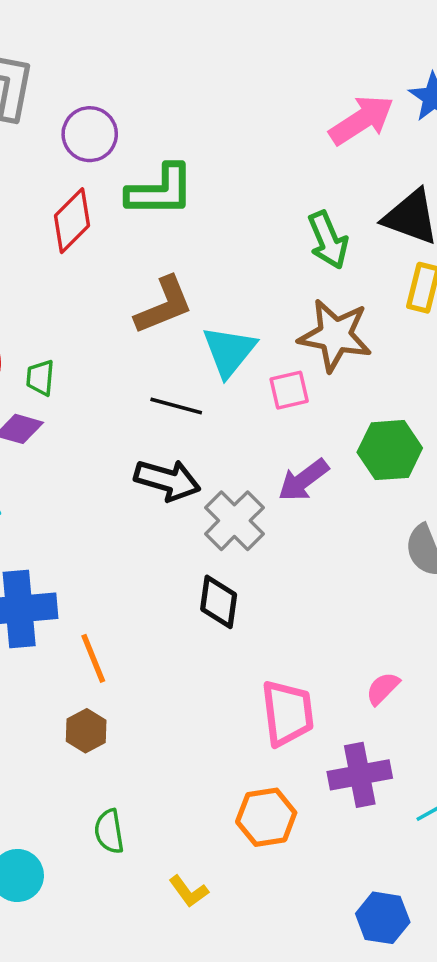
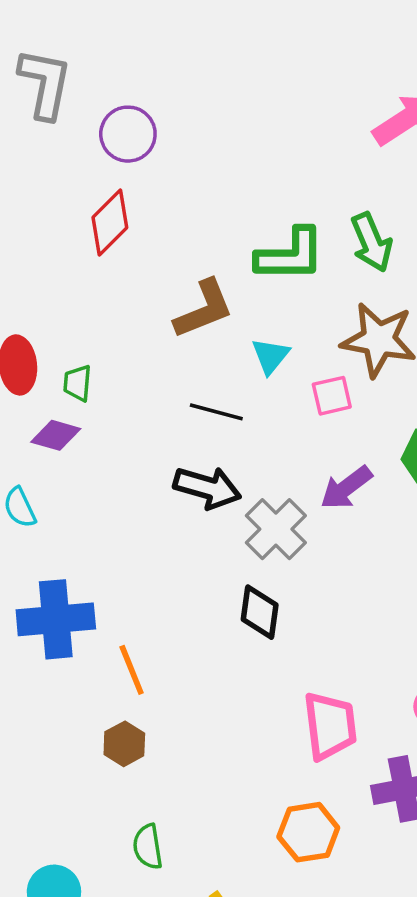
green L-shape: (160, 191) -> (290, 255), moved
cyan triangle: (229, 351) -> (270, 356), size x0.7

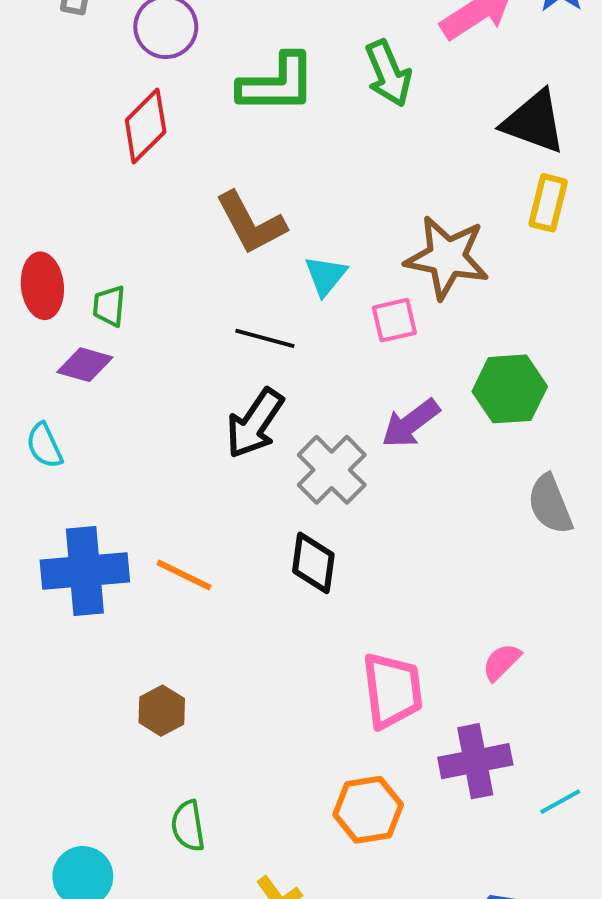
green arrow: (371, 242) -> (388, 73), moved
green L-shape: (290, 255) -> (277, 83), moved
brown L-shape: (204, 309) -> (251, 223), turned 84
black arrow: (207, 488) -> (255, 423), turned 108
orange line: (132, 670) -> (184, 575), moved, turned -42

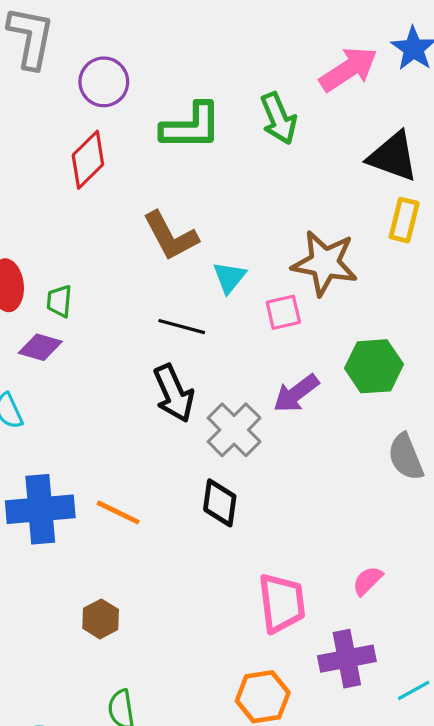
black arrow: (255, 423) -> (174, 393), turned -58

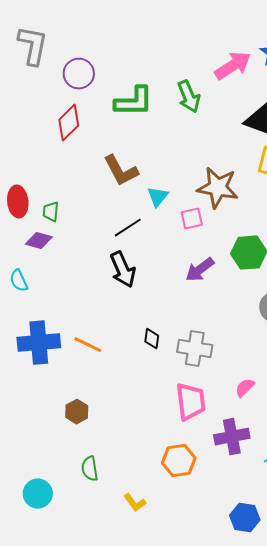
black line: (182, 327) -> (128, 228), turned -48
gray cross: (234, 430) -> (195, 349), moved, turned -36
black diamond: (220, 503) -> (152, 339), size x0.7

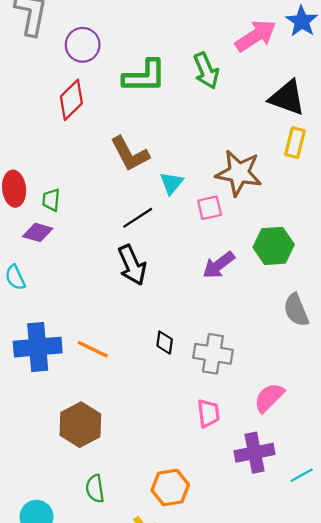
pink semicircle: (245, 388) -> (269, 398), size x1.4
pink trapezoid: (191, 402) -> (208, 413), size x0.7
brown hexagon: (77, 412) -> (80, 425), size x1.6
orange hexagon: (179, 461) -> (170, 488), moved

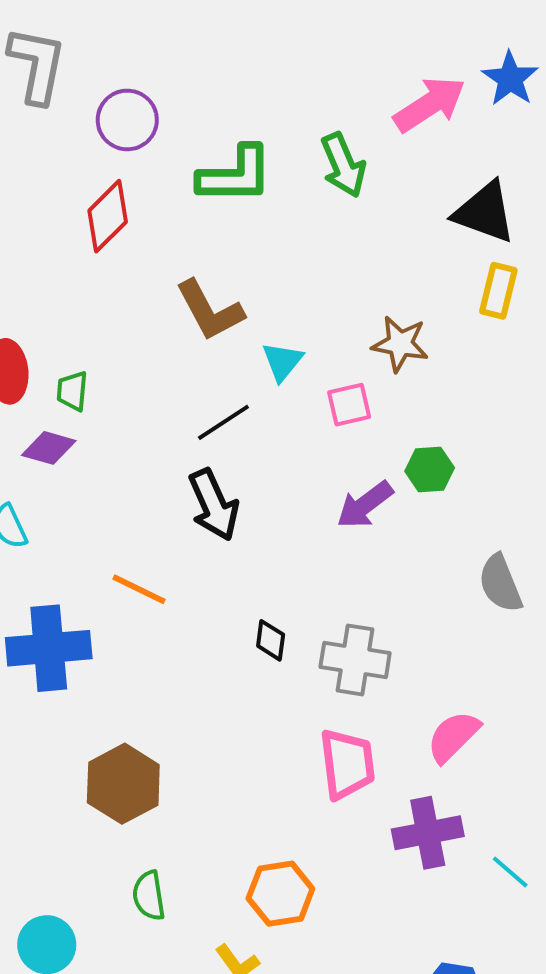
brown star: (239, 173) -> (400, 344), size x0.7
green hexagon: (274, 246) -> (430, 470), moved, size x0.7
orange line: (93, 349) -> (139, 589), moved
pink trapezoid: (208, 413) -> (347, 764), size x1.4
cyan line: (302, 475) -> (510, 872), turned 70

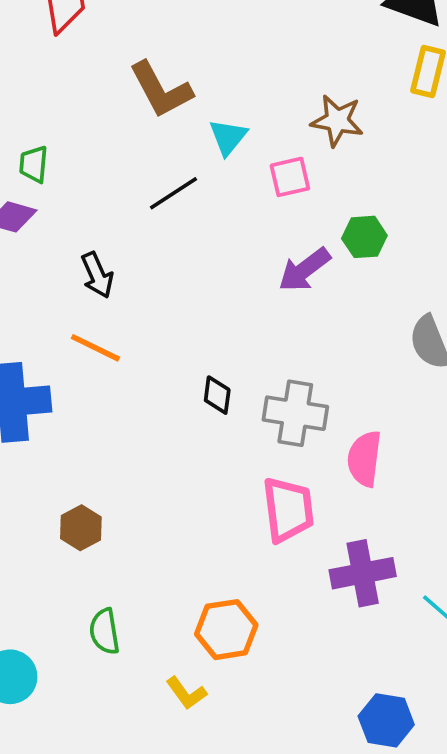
black arrow: (214, 505) -> (97, 275), moved, size x0.7
pink semicircle: (453, 737) -> (364, 459), moved, turned -38
brown hexagon: (123, 784) -> (81, 528), size x0.6

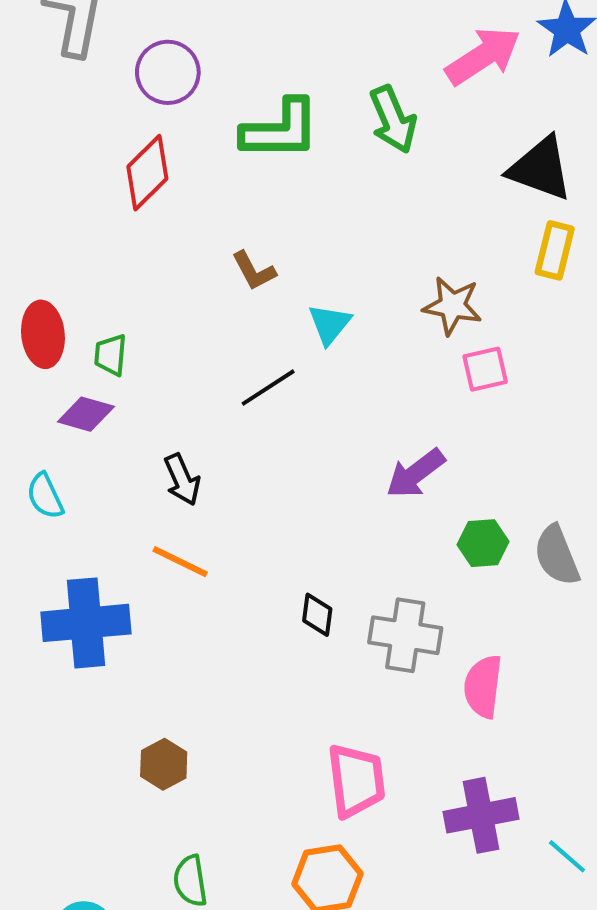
brown L-shape: (161, 90) -> (254, 271), size x0.6
pink square: (290, 177) -> (485, 369), moved
green hexagon: (364, 237) -> (483, 543), moved
pink trapezoid: (288, 510) -> (356, 781), moved

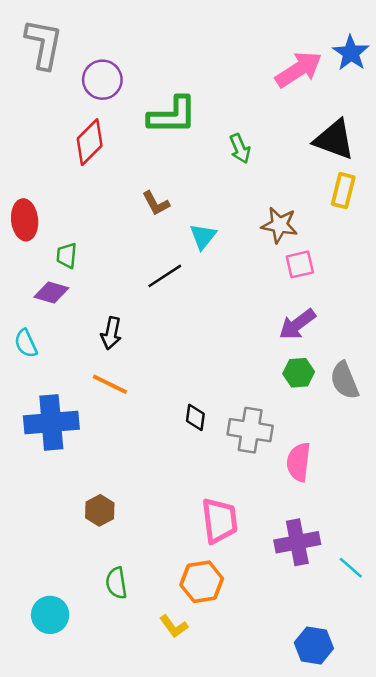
green arrow: (393, 119) -> (240, 148), moved, size x0.7
red ellipse: (43, 334) -> (25, 220), moved
purple arrow: (415, 474) -> (297, 324), moved
black arrow: (182, 480) -> (111, 333), turned 36

